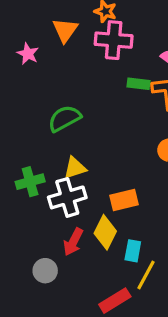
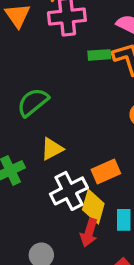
white cross: (67, 197) -> (69, 191), moved
red arrow: (73, 242) -> (89, 233), moved

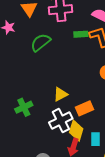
green semicircle: (33, 102) -> (41, 42), moved
yellow triangle: (52, 149) -> (60, 94), moved

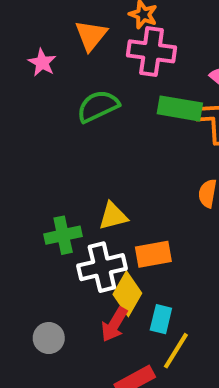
green rectangle: (81, 34) -> (180, 108), size x1.5
green cross: (24, 107) -> (63, 235), moved

